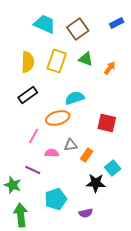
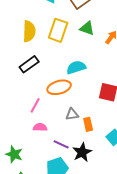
pink semicircle: (52, 153) -> (40, 127), moved
orange rectangle: (87, 155) -> (88, 124), turned -48
purple line: (33, 170) -> (61, 144), moved
black star: (96, 183) -> (82, 152), moved, turned -30

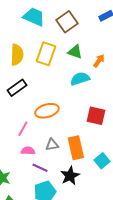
cyan semicircle: (76, 67) -> (80, 79), moved
gray triangle: (72, 114) -> (52, 145), moved
orange rectangle: (88, 124) -> (76, 148), size x1.6
purple line: (61, 144) -> (40, 168), moved

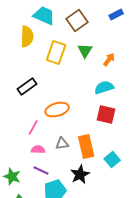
green triangle: (75, 52) -> (85, 51), turned 42
yellow semicircle: (17, 55) -> (27, 37), moved
cyan semicircle: (80, 79) -> (104, 88), moved
purple line: (40, 168) -> (41, 171), moved

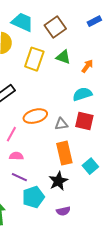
green triangle: (85, 51) -> (63, 57), turned -42
gray triangle: (62, 144) -> (61, 124), moved

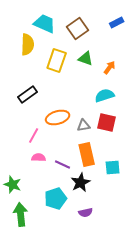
cyan square: (90, 166) -> (113, 167), turned 35
purple line: (19, 177) -> (63, 164), moved

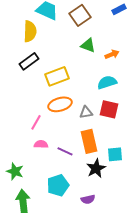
yellow rectangle: (57, 60) -> (57, 76), moved, turned 50
orange arrow: (110, 67) -> (112, 54), turned 32
black rectangle: (28, 94) -> (29, 61), moved
black star: (81, 182) -> (96, 168), moved

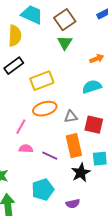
green triangle: (88, 45) -> (65, 43), moved, turned 42
red square: (109, 109) -> (94, 125), moved

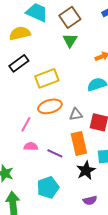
yellow semicircle: (15, 36) -> (20, 33), turned -105
purple semicircle: (73, 204) -> (90, 200), moved

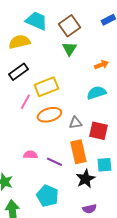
pink line: (26, 124) -> (25, 102), moved
cyan pentagon: (48, 187) -> (47, 196), turned -30

